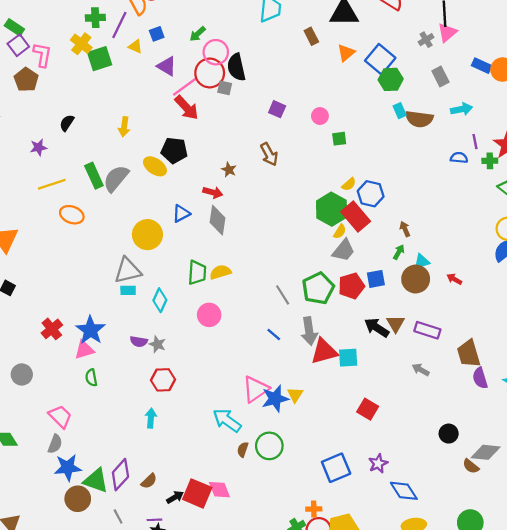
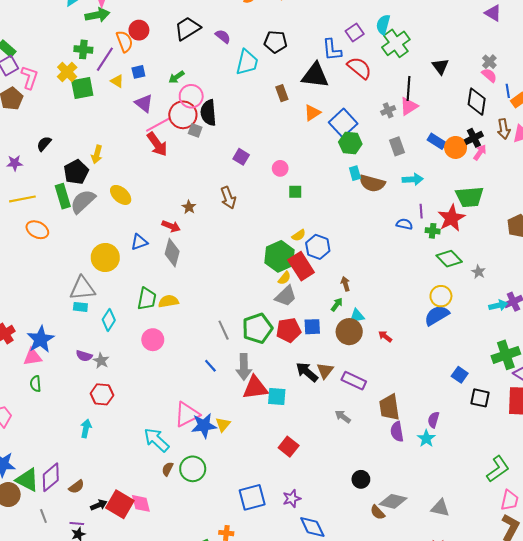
black pentagon: (174, 150) -> (76, 172), moved, turned 30

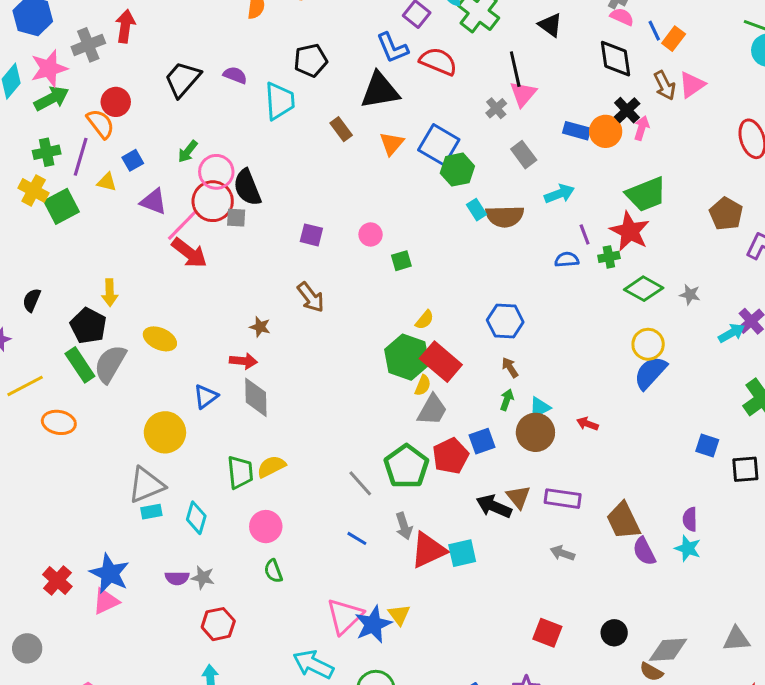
blue hexagon: (318, 247) -> (505, 321), moved
gray arrow: (244, 367) -> (404, 526), size x0.7
green semicircle: (36, 384) -> (273, 571), moved
red square: (289, 447) -> (547, 633), moved

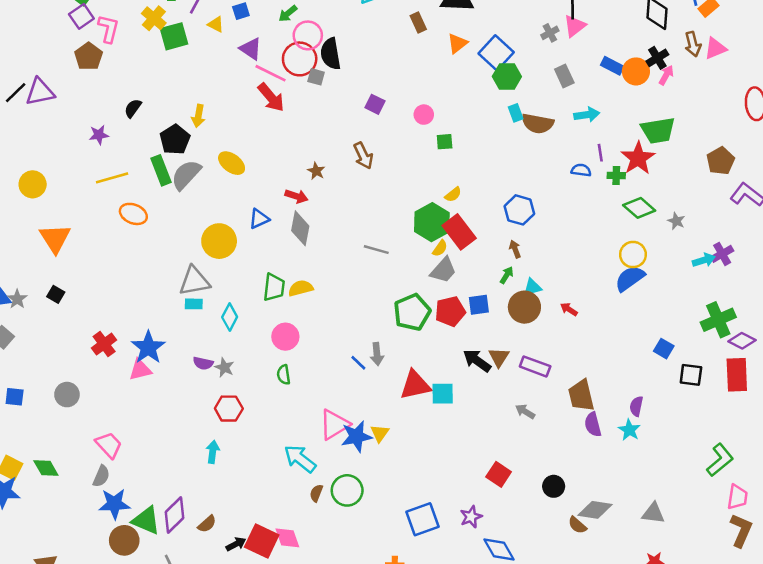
pink line: (182, 225) -> (270, 73), turned 60
gray line: (360, 483) -> (376, 250), moved, turned -45
gray arrow: (404, 526) -> (377, 354), moved

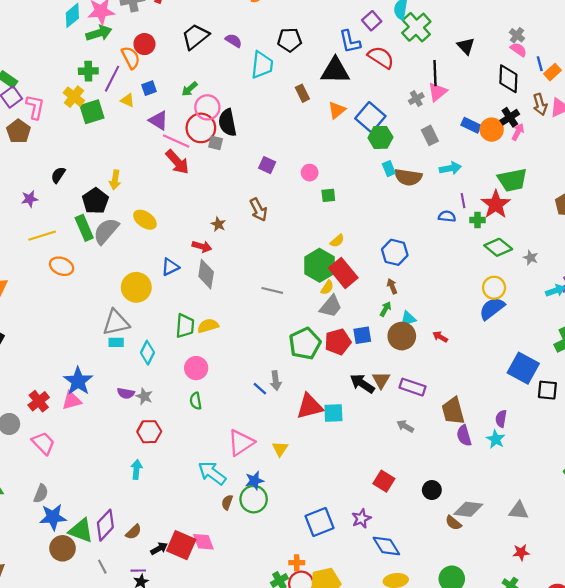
red cross: (104, 344) -> (39, 401), moved
blue square: (664, 349) -> (523, 368), size x1.8
blue star: (356, 436) -> (254, 481), moved, size x0.7
pink trapezoid: (109, 445) -> (43, 443), moved

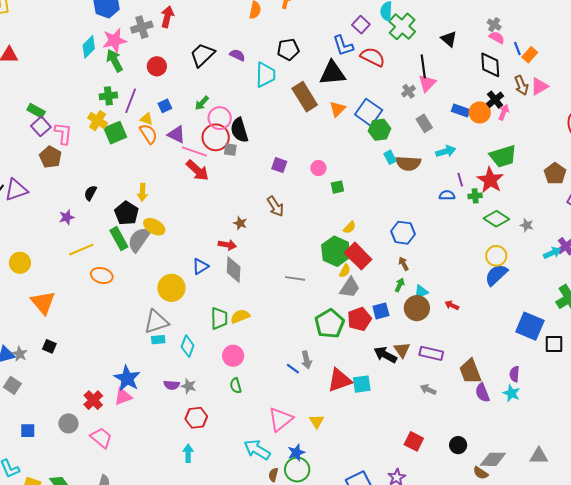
green arrow: (99, 33) -> (115, 61), turned -95
orange semicircle: (131, 58) -> (148, 134), moved
brown rectangle: (302, 93) -> (305, 97), size x1.8
yellow ellipse: (145, 220) -> (154, 227), moved

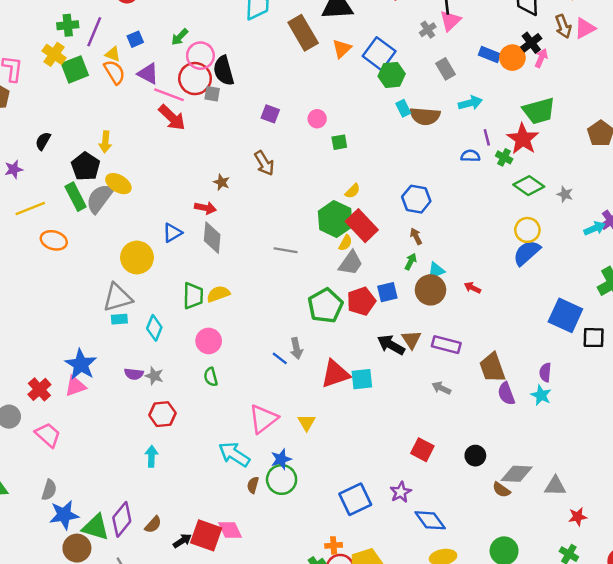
green cross: (475, 196) -> (504, 157), turned 32
gray triangle: (539, 456) -> (555, 486), moved

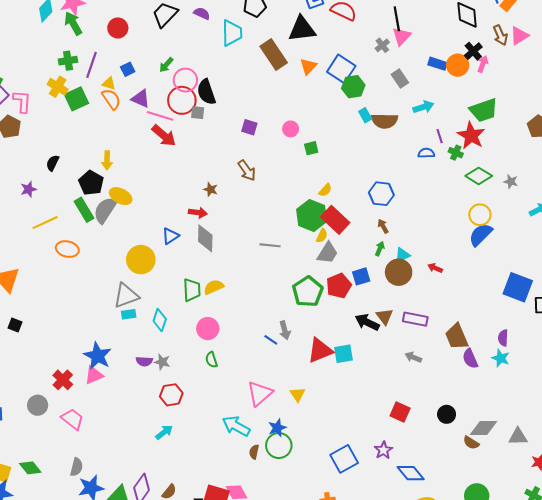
cyan arrow: (151, 456) -> (164, 432), turned 54

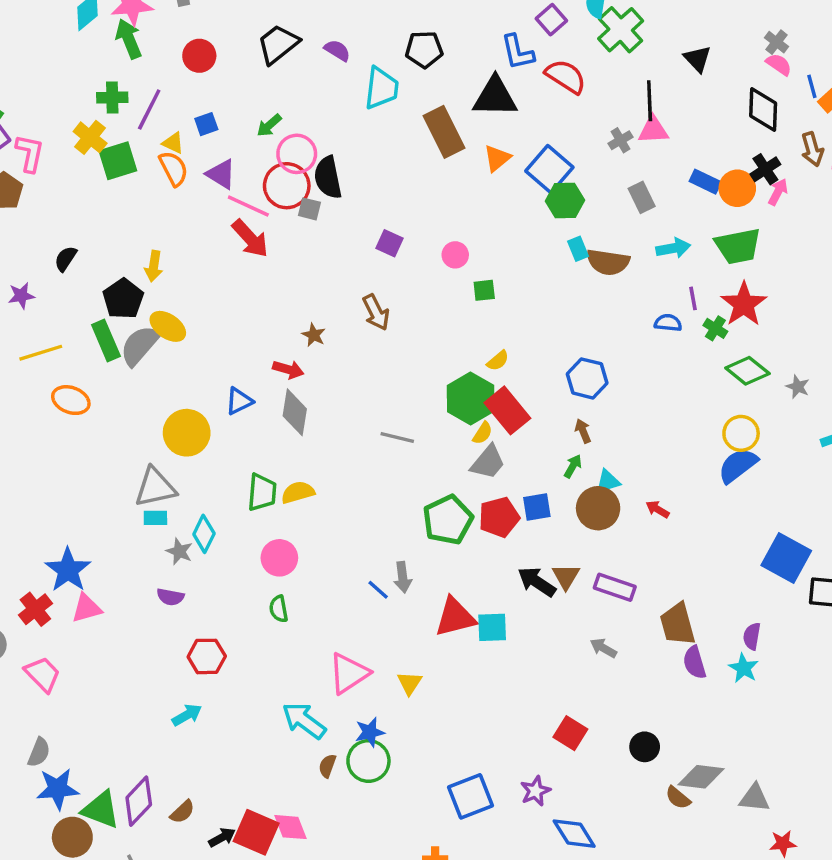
pink triangle: (402, 36) -> (653, 130), turned 36
green trapezoid: (484, 110) -> (738, 246), moved
blue star: (98, 356) -> (68, 570), moved
gray star: (162, 362) -> (179, 551), moved

